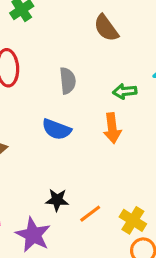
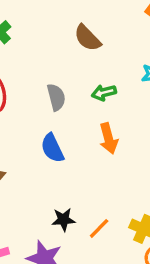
green arrow: (125, 91) -> (104, 93), moved
blue semicircle: (57, 129) -> (52, 148), turned 52

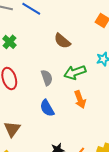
green arrow: (104, 93) -> (75, 72), size x1.5

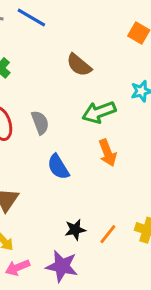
gray semicircle: (47, 78) -> (40, 123), moved

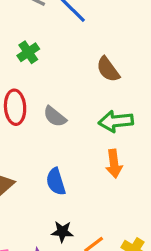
gray semicircle: (40, 123) -> (55, 117), turned 135
blue semicircle: (58, 167) -> (56, 182), moved

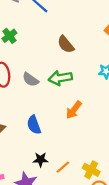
green arrow: (116, 121) -> (60, 78), moved
orange arrow: (114, 164) -> (74, 110), turned 48

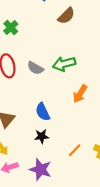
brown semicircle: (66, 44) -> (66, 16), moved, turned -90
black star: (41, 160) -> (42, 136), moved

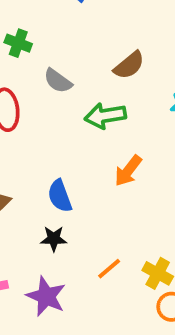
brown semicircle: (66, 16) -> (129, 65), moved
green cross: (11, 27) -> (18, 43), turned -32
gray semicircle: (35, 68) -> (58, 81), moved

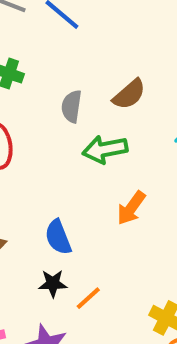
gray semicircle: (58, 81) -> (72, 106), moved, turned 64
orange line: (109, 269) -> (88, 298), moved

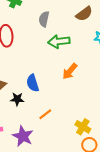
brown semicircle: (129, 94) -> (84, 14), moved
black star: (53, 283) -> (17, 99), moved

